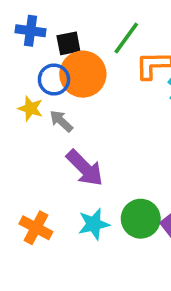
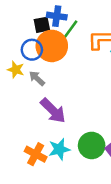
blue cross: (30, 31) -> (57, 16), moved
green line: (126, 38) -> (69, 31), moved
orange cross: (36, 228) -> (36, 154), moved

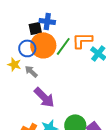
green line: (69, 31) -> (63, 46), moved

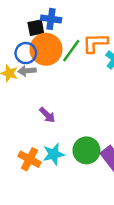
gray arrow: (31, 71) -> (27, 71), moved, turned -48
purple arrow: (44, 97) -> (47, 115), size x0.6

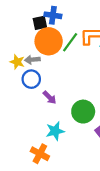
blue circle: (26, 53) -> (31, 79), moved
green circle: (86, 150) -> (83, 112), moved
orange cross: (30, 159) -> (40, 154), moved

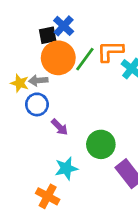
blue cross: (53, 15) -> (64, 26), turned 35

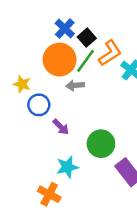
black square: (48, 35) -> (87, 38), moved, turned -30
orange L-shape: (110, 51) -> (110, 53), turned 148
gray arrow: (38, 80) -> (75, 85), moved

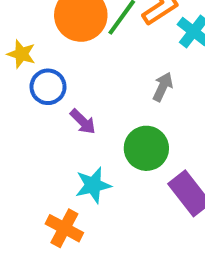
gray arrow: (75, 85) -> (163, 87), moved, turned 120

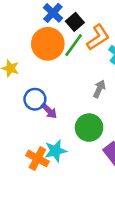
blue circle: (48, 87) -> (35, 99), moved
orange cross: (64, 228) -> (37, 158), moved

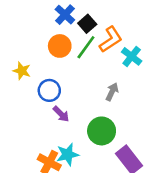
orange circle: (48, 44) -> (60, 46), size x0.7
blue circle: (35, 99) -> (49, 90), moved

